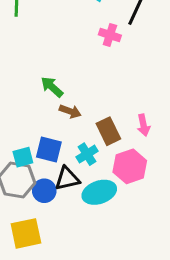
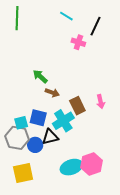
cyan cross: (87, 154) -> (63, 121), size x1.5
pink hexagon: (130, 166) -> (92, 164), moved
cyan ellipse: (99, 192) -> (71, 167), moved

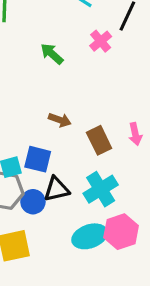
pink cross: (78, 42) -> (101, 41), turned 32
green arrow: (40, 76) -> (52, 54), moved
cyan cross: (63, 121) -> (101, 189), moved

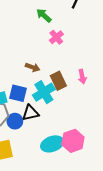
pink cross: (101, 41) -> (56, 37), moved
green arrow: (52, 54) -> (44, 15), moved
cyan cross: (101, 189) -> (44, 92), moved

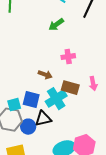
green arrow: (44, 15) -> (56, 25), turned -77
pink cross: (56, 37) -> (68, 57), moved, turned 32
brown rectangle: (58, 81) -> (70, 88), turned -48

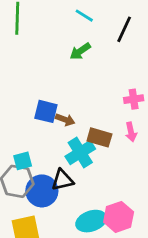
pink cross: (68, 57) -> (134, 99), moved
blue square: (31, 100) -> (46, 111), moved
blue circle: (28, 127) -> (42, 191), size x1.5

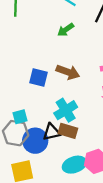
brown arrow: (65, 120) -> (68, 72), moved, size x1.5
brown rectangle: (99, 137) -> (68, 131), moved

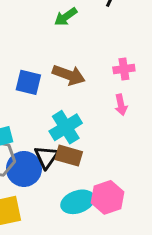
black triangle: (52, 132) -> (46, 157), turned -42

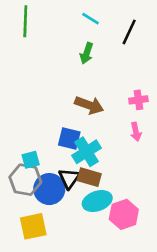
green arrow: (66, 17) -> (87, 53), turned -36
blue square: (28, 82) -> (69, 138), moved
cyan ellipse: (78, 202) -> (97, 201), moved

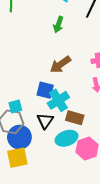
brown arrow: (89, 105) -> (60, 64), turned 125
brown rectangle: (89, 177) -> (75, 118), moved
blue circle: (49, 189) -> (19, 137), moved

